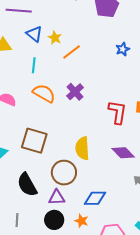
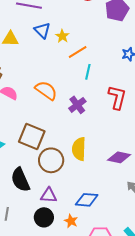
cyan line: (34, 65) -> (88, 72), moved
purple cross: (75, 92) -> (77, 105), moved
red L-shape: (118, 112) -> (117, 97), moved
purple diamond: (123, 153) -> (119, 157), turned -40
brown circle: (64, 173) -> (51, 160), moved

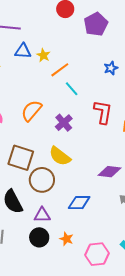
blue triangle: (42, 30) -> (23, 51), turned -36
cyan line: (88, 72) -> (72, 89), turned -49
orange semicircle: (46, 90) -> (31, 111), turned -80
yellow semicircle: (79, 149) -> (60, 156), moved, turned -50
blue diamond: (87, 200) -> (79, 203), moved

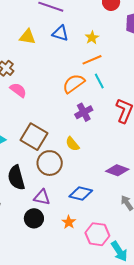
yellow star: (43, 55) -> (92, 38), moved
orange semicircle: (31, 111) -> (74, 84), moved
yellow semicircle: (60, 156) -> (72, 144), size x0.7
orange star: (66, 239) -> (69, 222), moved
pink hexagon: (97, 254) -> (97, 234), moved

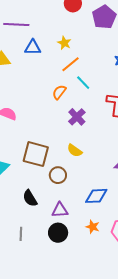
orange semicircle: (74, 84) -> (59, 92), size x0.7
brown circle: (50, 163) -> (58, 175), size x0.7
black semicircle: (16, 178) -> (30, 198), size x0.7

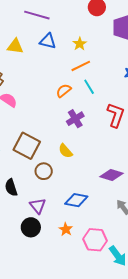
purple triangle: (60, 210) -> (38, 206), turned 42

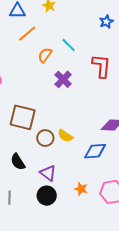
orange line: (81, 66) -> (27, 34), moved
yellow semicircle: (65, 151) -> (65, 136), moved
blue diamond: (76, 200) -> (95, 151), moved

